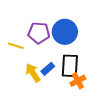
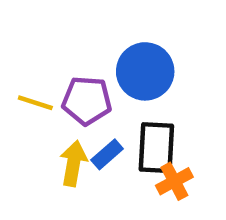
purple pentagon: (39, 33) -> (87, 101), moved
yellow arrow: (33, 73) -> (73, 163), turned 42

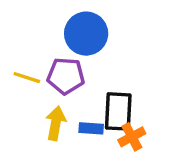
blue circle: (145, 71) -> (86, 34), moved
blue rectangle: (107, 154) -> (91, 128), moved, turned 45

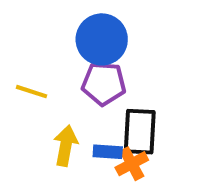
purple pentagon: (66, 76) -> (104, 84), moved
orange cross: (132, 137) -> (132, 164), moved

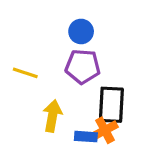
blue circle: (102, 39) -> (81, 31), size x0.6
blue rectangle: (108, 152) -> (86, 137), moved

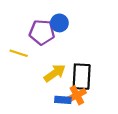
purple pentagon: (83, 67) -> (42, 32), moved
yellow arrow: (52, 116) -> (55, 73), moved, turned 45

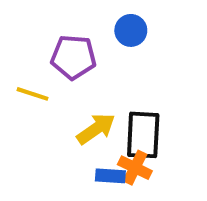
blue circle: (59, 23) -> (131, 30), moved
orange cross: (77, 95) -> (135, 168), turned -36

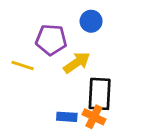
yellow arrow: (96, 129) -> (77, 63), moved
blue rectangle: (110, 176) -> (67, 117), moved

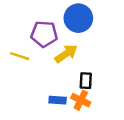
blue circle: (91, 21) -> (78, 18), size x1.5
black rectangle: (100, 94) -> (86, 81), size x0.6

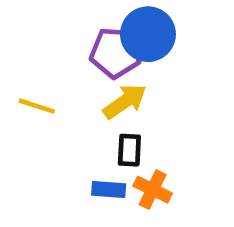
purple pentagon: (44, 34) -> (115, 53), moved
black rectangle: (86, 81) -> (129, 150), moved

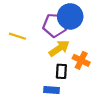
yellow line: (37, 106) -> (17, 36), moved
orange cross: (153, 190) -> (81, 60), moved

